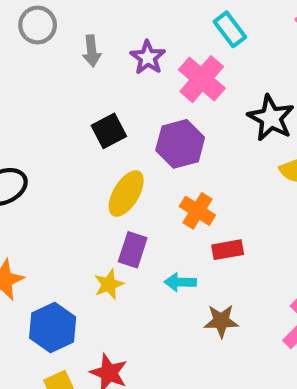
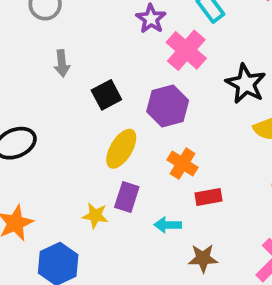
gray arrow: (92, 51) -> (62, 63), moved
purple star: (148, 57) -> (151, 19), moved
yellow star: (109, 284) -> (95, 216), moved, turned 30

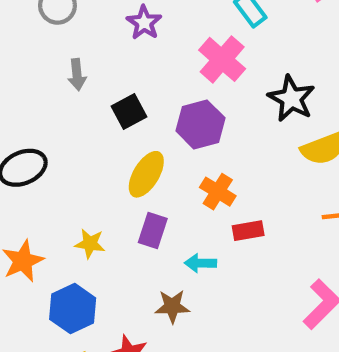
purple star: (151, 19) -> (144, 23), moved
yellow star: (95, 216) -> (90, 244), moved
brown star: (203, 258) -> (172, 306), moved

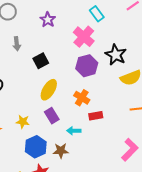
purple hexagon: (200, 124) -> (87, 66), moved
purple rectangle: (153, 231) -> (52, 116), turned -49
blue hexagon: (73, 309) -> (36, 147), moved

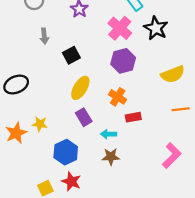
black star: (116, 55) -> (156, 28), moved
yellow star: (23, 122) -> (40, 124), moved
brown star: (61, 151) -> (111, 157), moved

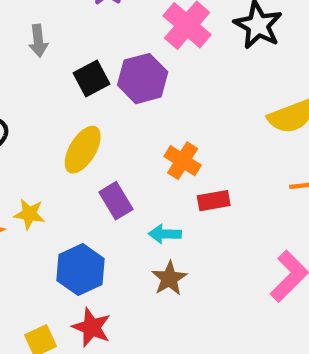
purple hexagon: (123, 61) -> (143, 79), moved
yellow ellipse: (80, 88) -> (83, 150), moved
brown star: (111, 157) -> (169, 278), turned -30

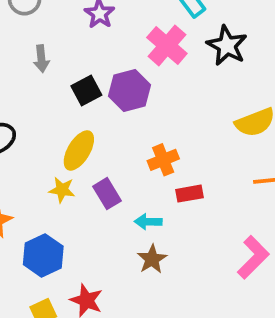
orange cross: (183, 161) -> (163, 160), turned 36
yellow star: (29, 214) -> (62, 190), moved
blue hexagon: (80, 270) -> (43, 255), moved

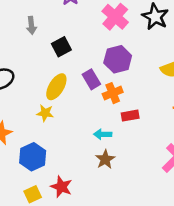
purple hexagon: (129, 90) -> (118, 59), moved
purple rectangle: (107, 194) -> (91, 79), moved

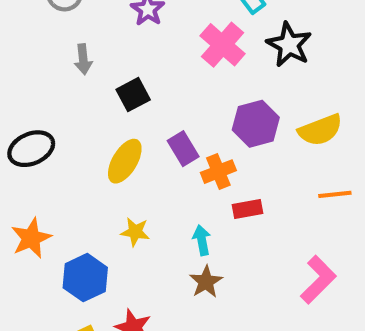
purple hexagon: (118, 59) -> (256, 124), moved
yellow star: (45, 113) -> (135, 232), moved
cyan arrow: (103, 134) -> (202, 240), turned 78

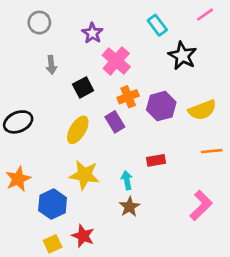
pink cross: (223, 45) -> (116, 61), moved
orange cross: (218, 172) -> (128, 97), moved
yellow star: (135, 232) -> (84, 175), size x1.6

